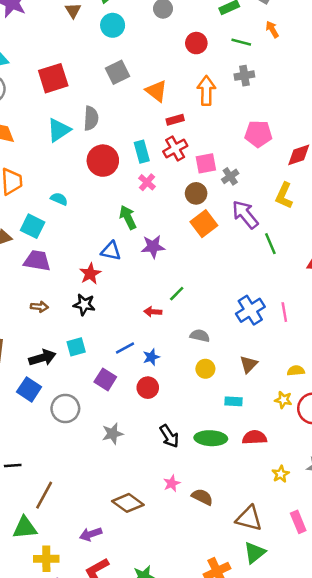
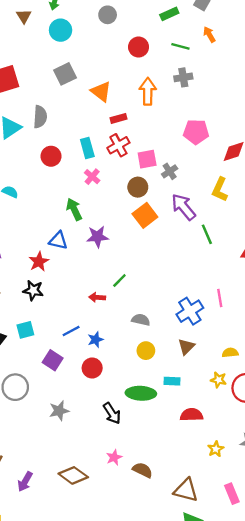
red circle: (103, 161) -> (51, 156), size x0.7
blue cross: (250, 310) -> (190, 311), moved
green ellipse: (211, 438) -> (141, 393), moved
purple arrow: (91, 534) -> (25, 482), moved, turned -42

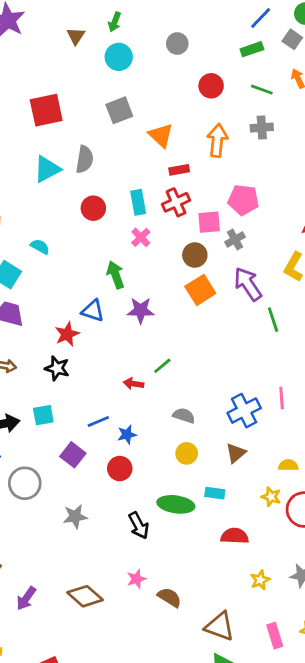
pink pentagon: (196, 132) -> (243, 200), moved

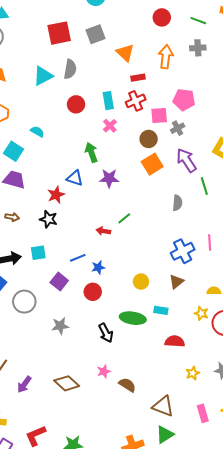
red square: (46, 110) -> (59, 33), moved
gray semicircle: (184, 416) -> (177, 203), moved, turned 77

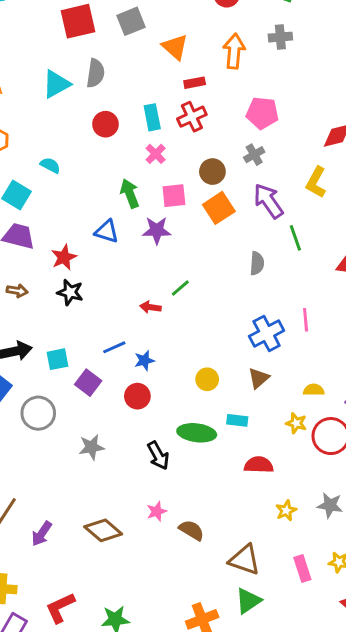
pink square: (159, 115) -> (174, 196), moved
red star: (56, 195) -> (64, 257), moved
cyan square: (38, 253) -> (57, 359), moved

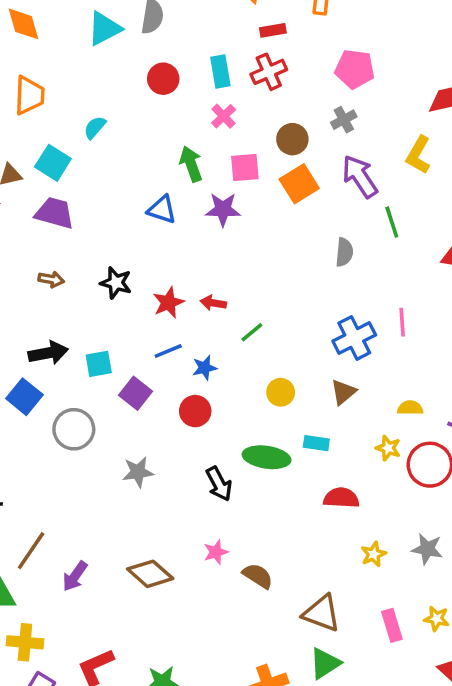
cyan semicircle: (50, 165) -> (95, 127), turned -78
red star: (64, 257) -> (168, 303), moved
green line: (180, 288) -> (252, 332), moved

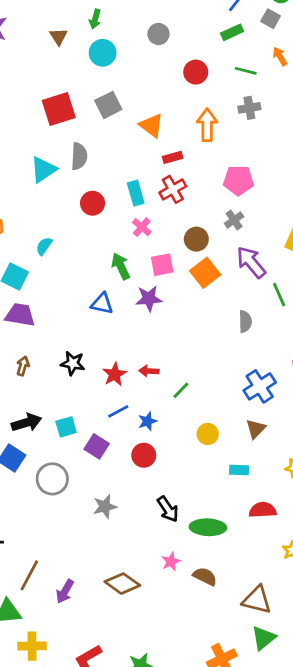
brown arrow: (51, 279) -> (23, 366), turned -78
green ellipse: (267, 457) -> (208, 527), moved

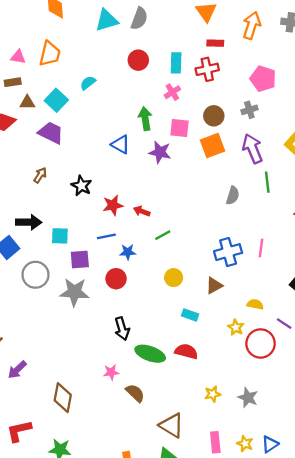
purple square: (97, 446) -> (80, 259), turned 36
gray star: (105, 507) -> (74, 292), moved, size x1.4
red semicircle: (263, 510) -> (186, 351), moved
brown diamond: (122, 584) -> (63, 398), moved, turned 48

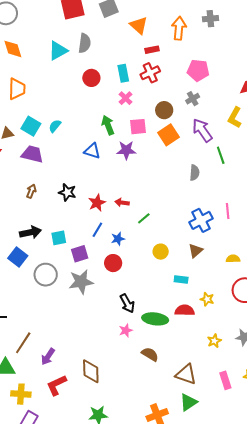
cyan semicircle: (88, 83) -> (55, 126), moved
blue line: (106, 236) -> (97, 230), turned -35
yellow star: (236, 327) -> (207, 299), moved
pink star: (111, 372) -> (126, 330), moved
red L-shape: (19, 431) -> (56, 385), moved

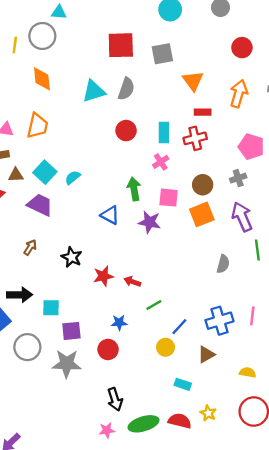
blue line: (97, 230) -> (179, 327), moved
green ellipse: (155, 319) -> (144, 424), turned -35

